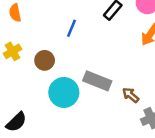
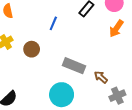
cyan circle: (64, 92) -> (62, 95), moved

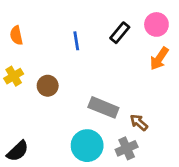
blue line: (53, 23) -> (76, 41), moved, turned -32
gray cross: (117, 96) -> (127, 148), moved

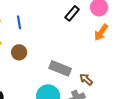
blue line: (76, 41) -> (19, 22), moved

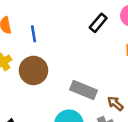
brown circle: (19, 52) -> (33, 70), size x1.5

